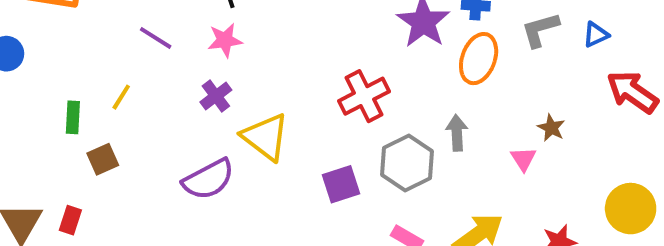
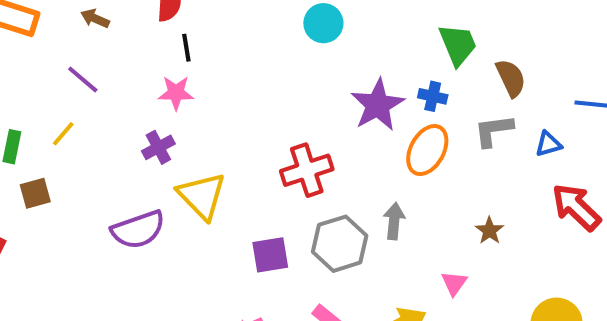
purple line: (156, 38) -> (83, 79), moved
pink triangle: (523, 159) -> (454, 283), moved

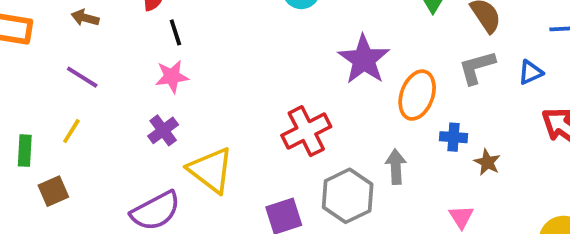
blue cross: (433, 96) -> (454, 137), moved

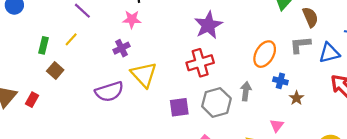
purple star: (364, 59) -> (208, 25), moved
blue triangle: (531, 72) -> (329, 53), size x1.5
brown square: (53, 191) -> (55, 71), turned -35

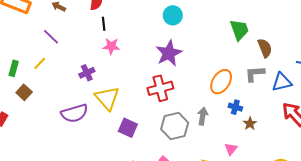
pink star: (132, 19) -> (111, 46), moved
purple square: (179, 107) -> (128, 128), moved, turned 30

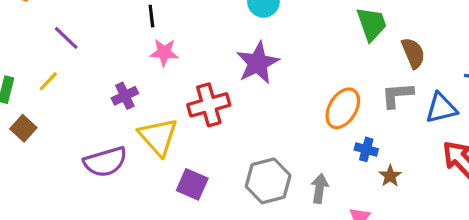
red cross: (160, 88) -> (209, 105), moved
gray arrow: (203, 116) -> (319, 188), moved

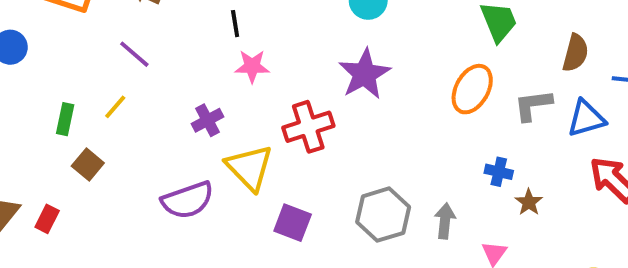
brown semicircle: (413, 53) -> (575, 53), moved, turned 40
orange ellipse: (343, 108) -> (472, 89), moved

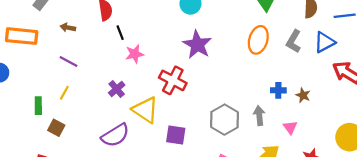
gray L-shape: (533, 105) -> (294, 41), turned -40
red cross: (308, 127) -> (173, 80), turned -32
blue cross: (499, 172) -> (278, 90), moved

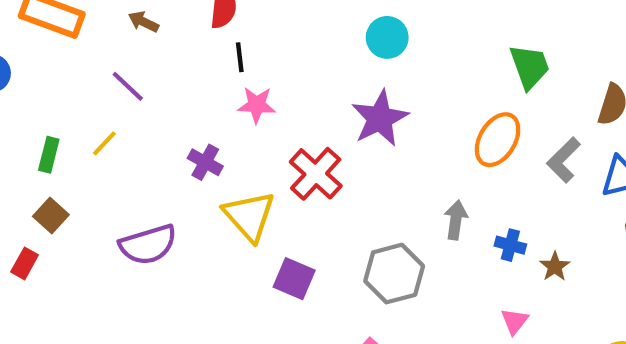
purple cross: (117, 89) -> (205, 162), turned -35
gray arrow: (259, 116) -> (456, 220), moved
brown square: (56, 128) -> (51, 215), moved
purple semicircle: (115, 135) -> (148, 245), moved

